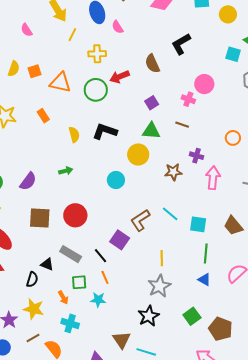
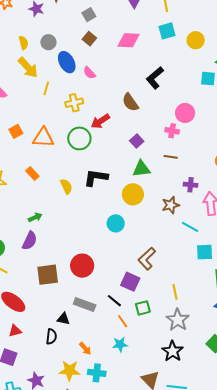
green arrow: (66, 171) -> (35, 217), moved
cyan line: (170, 214) -> (190, 227), moved
green square: (79, 282) -> (143, 308), moved
yellow star: (34, 309) -> (70, 371), moved

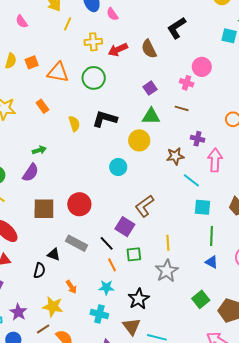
red arrow: (100, 121) -> (118, 50), moved
black star: (173, 351) -> (139, 299), moved
cyan cross: (97, 373) -> (99, 314), moved

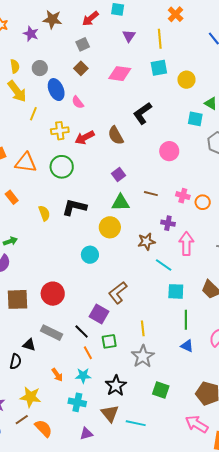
pink cross: (187, 83) -> (183, 196), moved
orange arrow: (71, 287) -> (57, 375), moved
green square: (201, 299) -> (161, 390), moved, turned -30

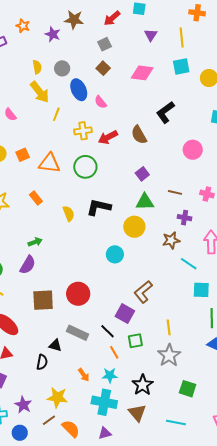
orange cross: (176, 14) -> (197, 13), turned -35
purple cross: (168, 223) -> (185, 218), moved
cyan cross: (77, 402) -> (104, 402), size x1.4
cyan line: (136, 423) -> (176, 422), moved
purple triangle: (86, 434) -> (105, 433), moved

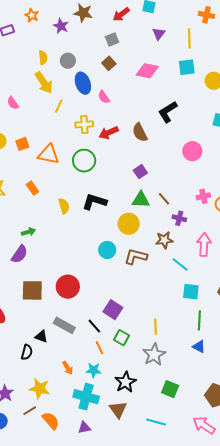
brown line: (175, 192) -> (164, 199), moved, turned 32
pink cross: (207, 194) -> (203, 196), turned -32
brown L-shape: (143, 292) -> (136, 257), moved, turned 50
green square: (135, 341) -> (121, 338), turned 35

